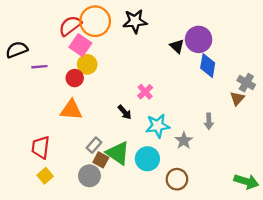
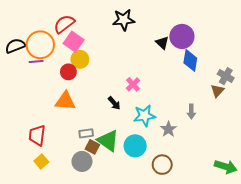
orange circle: (95, 21) -> (40, 45), moved
gray rectangle: (94, 145) -> (86, 133), turned 40

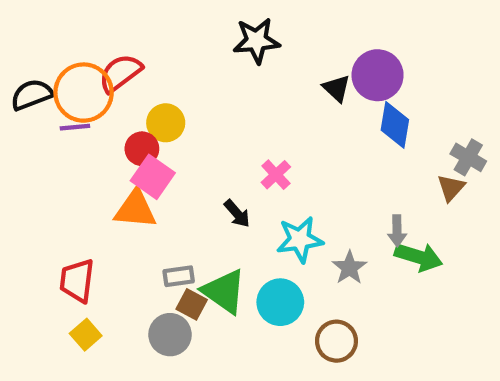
red semicircle: (64, 24) -> (120, 73), moved
pink square: (74, 42) -> (153, 177), moved
green arrow: (226, 167) -> (419, 257), moved

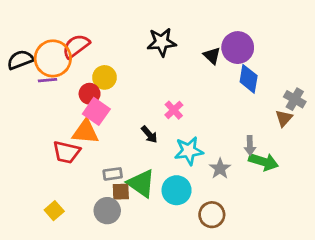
black star: (256, 41) -> (162, 42), moved
red trapezoid: (77, 281) -> (66, 152), moved, turned -84
brown square: (192, 304) -> (121, 192), turned -30

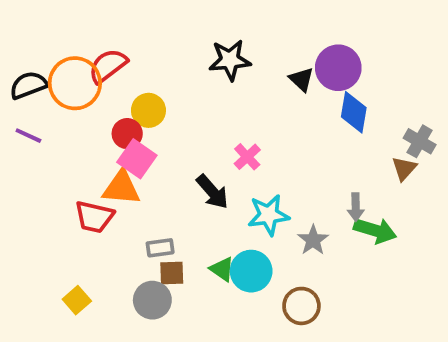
purple line: (47, 80) -> (28, 136), moved, turned 30
black arrow: (149, 135) -> (212, 192), size x1.4
green triangle: (141, 183) -> (222, 269), moved, size x0.6

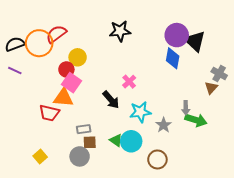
black triangle: (301, 79) -> (195, 41), moved, size x1.6
blue diamond: (354, 112) -> (173, 58), moved

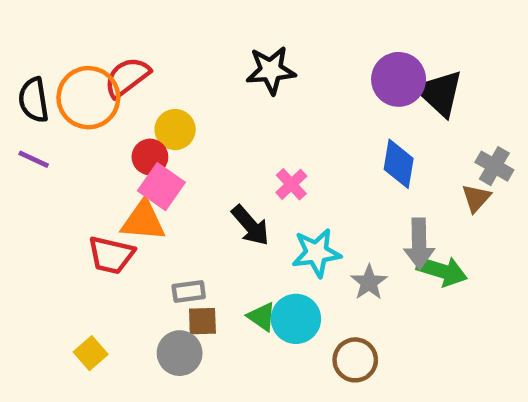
black semicircle: (15, 44) -> (34, 100), turned -78
blue diamond: (173, 58) -> (399, 164), moved
gray arrow: (186, 108) -> (419, 244), size x1.5

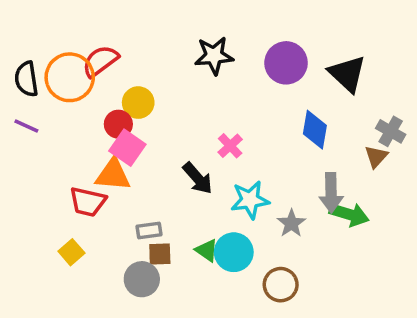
purple circle: (399, 79) -> (286, 63), moved
yellow square: (91, 353) -> (71, 252), moved

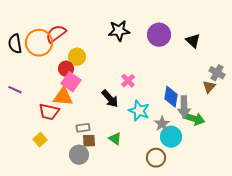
black triangle: (347, 74) -> (193, 41), size x0.7
purple line: (26, 126) -> (15, 90), moved
blue diamond: (315, 130) -> (171, 97), moved
cyan star: (250, 200) -> (139, 111), turned 30
cyan circle: (234, 252) -> (171, 137), moved

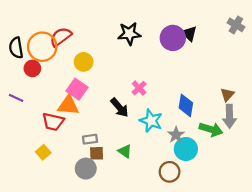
black triangle: (193, 41) -> (189, 34), moved
red circle: (66, 69) -> (32, 68), moved
gray cross: (217, 73) -> (236, 25), moved
gray arrow: (184, 107) -> (229, 116), moved

